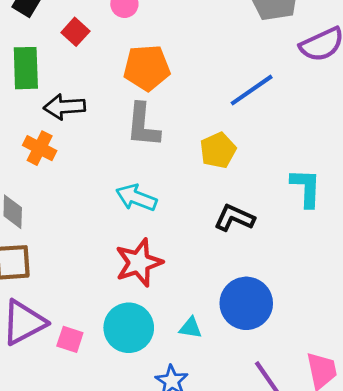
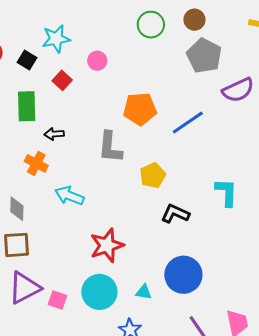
orange pentagon: (147, 68) -> (140, 109), moved
black arrow: (64, 107) -> (54, 134), size x0.7
yellow pentagon: (218, 150) -> (153, 175), moved
cyan arrow: (136, 198) -> (69, 196), moved

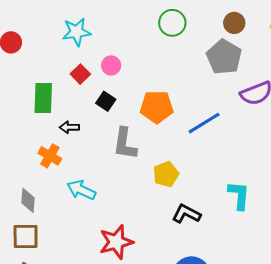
brown circle: (194, 20) -> (234, 23), moved
black square: (27, 60) -> (106, 101), moved
pink circle: (97, 61) -> (111, 65), moved

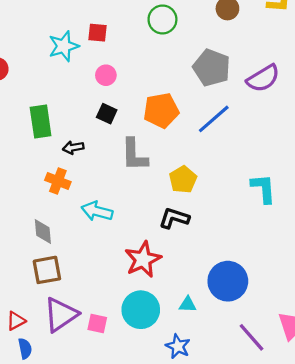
gray pentagon: (224, 57) -> (212, 68), moved
red square: (80, 74) -> (98, 33), moved, turned -30
black L-shape: (186, 214) -> (174, 218), moved

